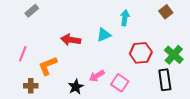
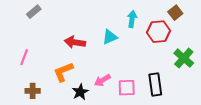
red hexagon: (141, 53) -> (158, 32), moved
orange L-shape: (48, 66) -> (63, 72), moved
black rectangle: (165, 80) -> (155, 85), moved
pink square: (120, 83) -> (127, 88), turned -36

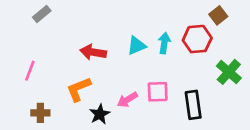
cyan arrow: (132, 19) -> (164, 43), moved
pink square: (127, 88) -> (158, 92), moved

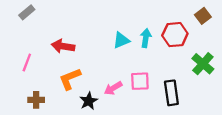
gray rectangle: (42, 14) -> (27, 12), moved
brown square: (218, 15) -> (203, 16), moved
red arrow: (93, 52) -> (63, 46), moved

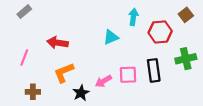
cyan arrow: (146, 38) -> (133, 17), moved
green cross: (203, 64) -> (186, 59), turned 36
black rectangle: (171, 93) -> (154, 70), moved

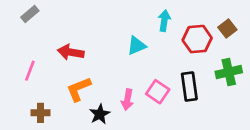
brown square: (186, 15) -> (227, 29), moved
pink square: (128, 75) -> (158, 92), turned 36
pink arrow: (103, 81) -> (127, 100), turned -49

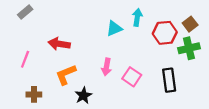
cyan triangle: (137, 46) -> (114, 28), moved
green cross: (229, 72) -> (189, 48), moved
black rectangle: (189, 86) -> (169, 80), moved
pink arrow: (127, 100) -> (106, 67), moved

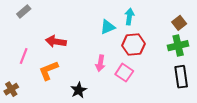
red hexagon: (165, 33) -> (134, 45), moved
orange L-shape: (66, 75) -> (49, 70), moved
black rectangle: (169, 80) -> (181, 77), moved
brown cross: (34, 94) -> (11, 89), moved, turned -32

